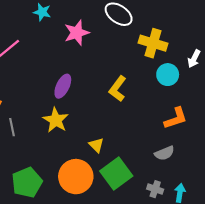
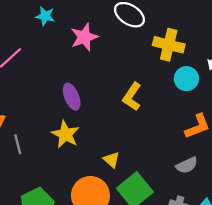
purple ellipse: (63, 86) -> (72, 97), turned -45

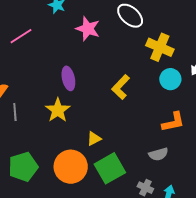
pink star: (84, 37) -> (88, 29), turned 30
yellow triangle: (111, 160) -> (94, 139), turned 42

